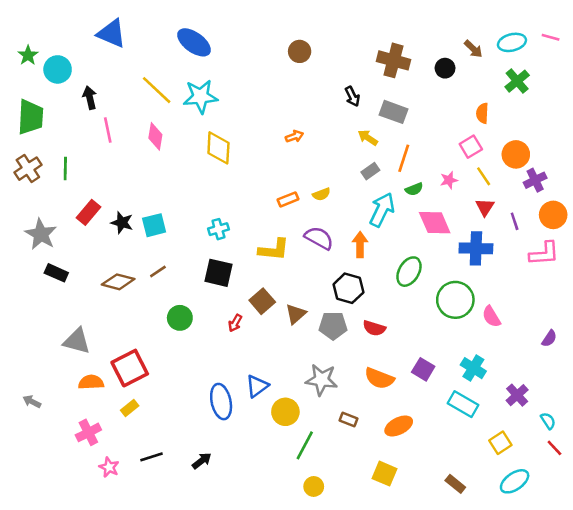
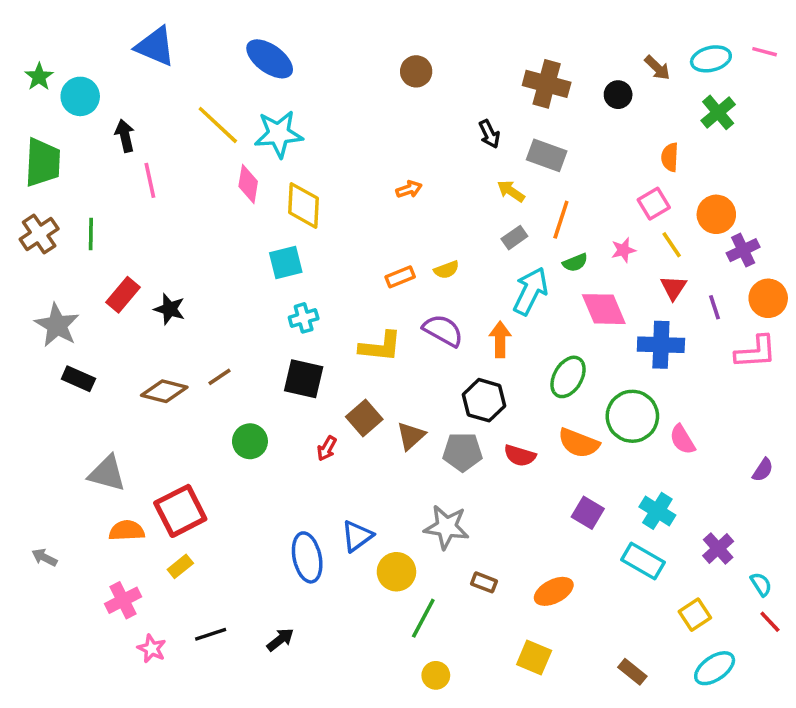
pink diamond: (155, 136) -> (248, 184), moved
cyan square: (154, 225) -> (286, 263), moved
orange semicircle: (379, 378) -> (579, 443), moved

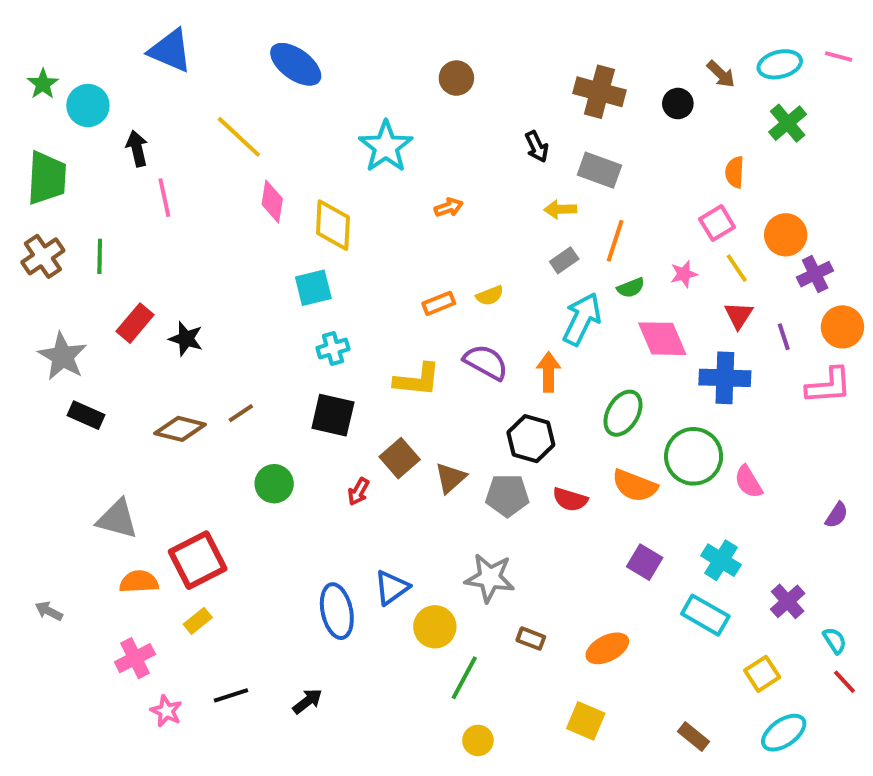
cyan star: (279, 134) -> (386, 147), moved, turned -30
yellow arrow: (511, 191) -> (560, 209), turned -36

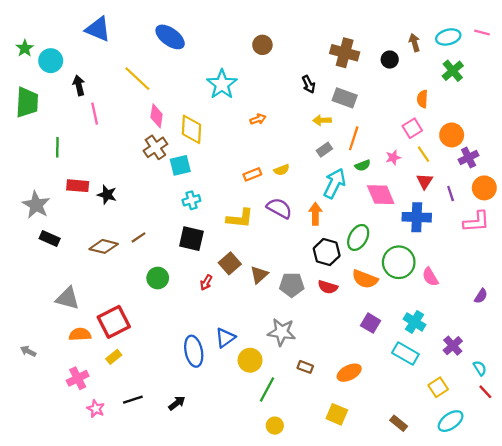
brown arrow: (721, 74) -> (414, 43), turned -150
brown cross: (43, 256) -> (155, 147), moved
red rectangle: (135, 323) -> (78, 186), turned 55
black hexagon: (531, 439) -> (327, 252), moved

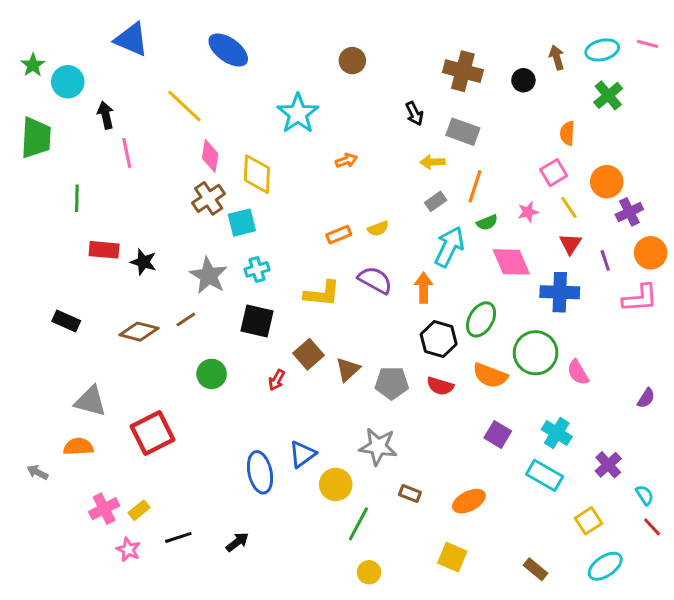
gray star: (36, 205) -> (209, 276), moved
orange semicircle: (80, 334) -> (78, 447), moved
yellow rectangle: (114, 357) -> (139, 510), moved

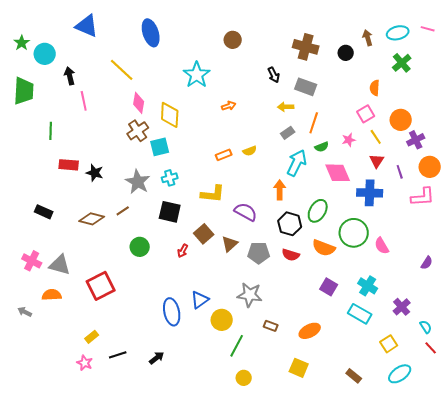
blue ellipse: (228, 50) -> (151, 33), turned 36
purple semicircle: (375, 280) -> (246, 212), moved
pink cross: (104, 509) -> (32, 261), moved, turned -36

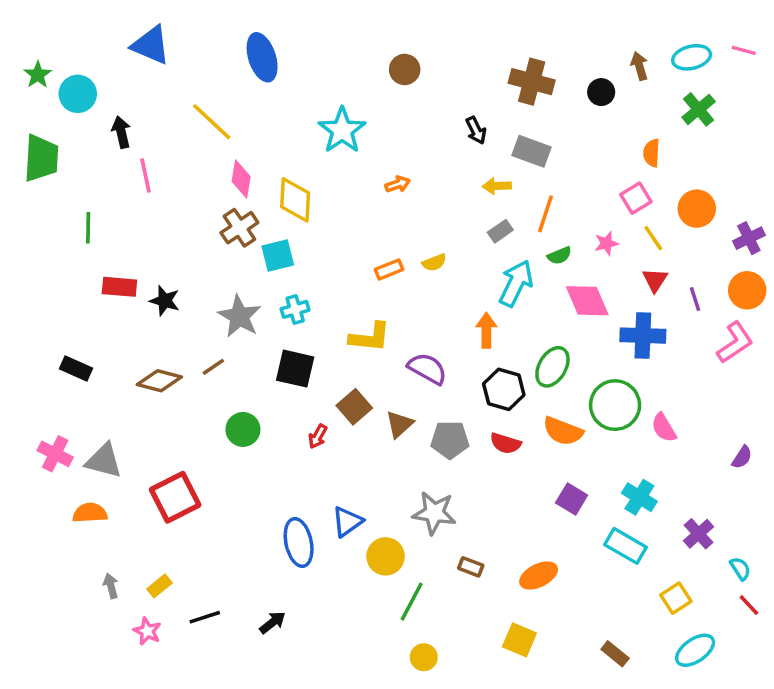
purple cross: (416, 140) -> (749, 238), moved
pink L-shape: (423, 197) -> (735, 342), turned -30
gray arrow: (25, 312) -> (111, 586), moved, turned 48

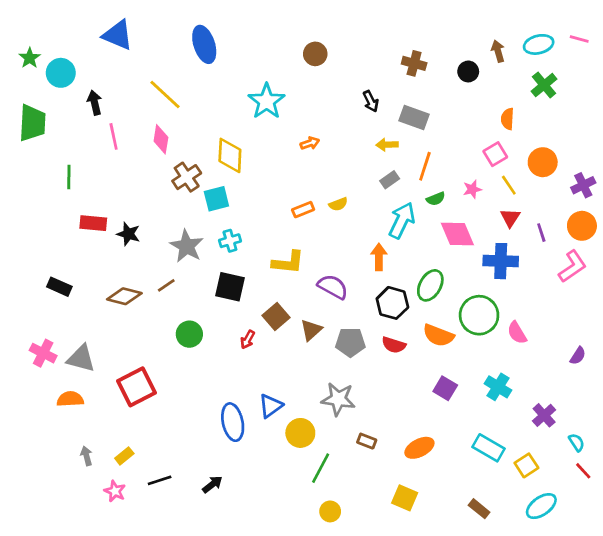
brown cross: (532, 82) -> (414, 63), size x0.7
pink diamond: (241, 179) -> (161, 139), moved
cyan rectangle: (625, 546) -> (489, 448), moved

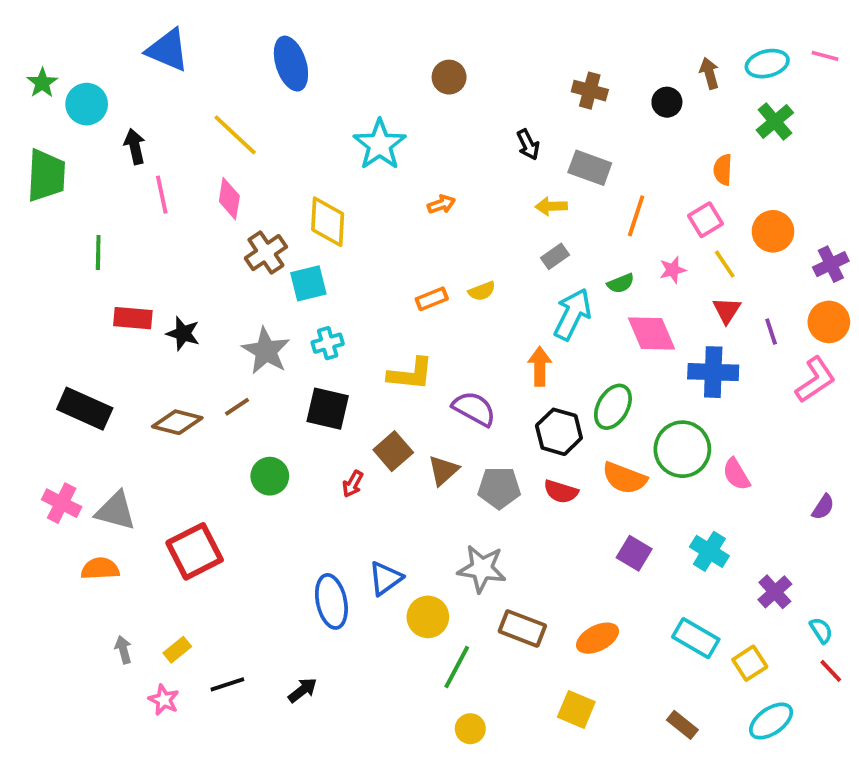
orange line: (425, 166) -> (636, 216), moved
black rectangle: (59, 287) -> (85, 409), size x1.5
brown rectangle: (367, 441) -> (522, 628), size x1.6

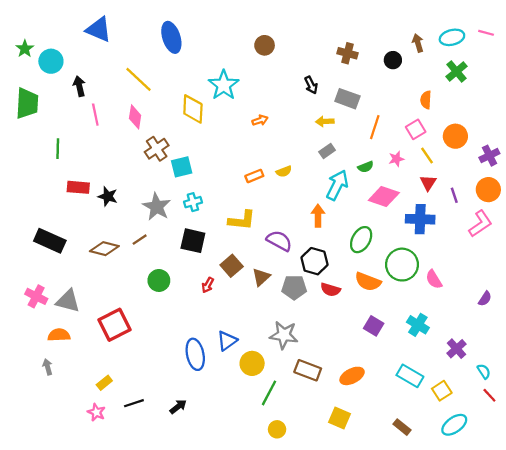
yellow diamond: (328, 222) -> (193, 109), moved
pink diamond: (651, 333) -> (384, 196), turned -48
black hexagon: (559, 432) -> (315, 261), moved
gray arrow: (123, 650) -> (48, 367), moved

